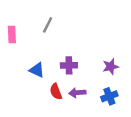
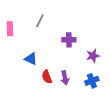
purple cross: (69, 65) -> (69, 40), moved
purple arrow: (77, 93) -> (65, 78), turned -96

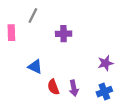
gray line: (40, 21) -> (33, 16), moved
purple cross: (69, 40) -> (64, 34), moved

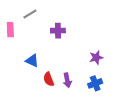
gray line: (33, 16) -> (30, 14), turned 32

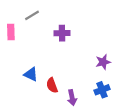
blue triangle: (32, 61) -> (31, 74), moved
purple arrow: (67, 80) -> (72, 98), moved

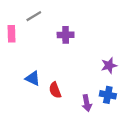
blue cross: (102, 90) -> (108, 95), turned 32
purple arrow: (72, 98) -> (87, 103), moved

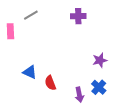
purple cross: (66, 35) -> (78, 16), moved
blue cross: (108, 95) -> (99, 87), turned 32

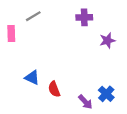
purple star: (100, 60) -> (107, 41), moved
purple arrow: (79, 95) -> (85, 102), turned -32

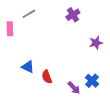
purple cross: (84, 17) -> (73, 15), turned -32
purple star: (107, 41) -> (96, 43), moved

